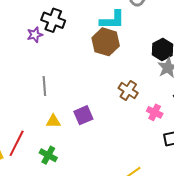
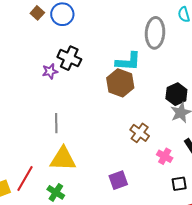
purple square: (83, 115) -> (118, 180), moved
yellow triangle: (53, 121) -> (63, 159), size x1.8

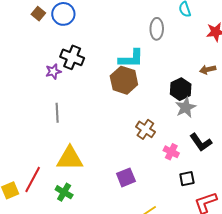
gray ellipse: (155, 33) -> (157, 29), size x0.7
gray line: (56, 123) -> (57, 113), moved

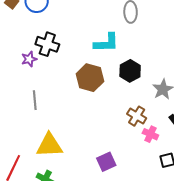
brown hexagon: (124, 80) -> (90, 78), moved
black hexagon: (181, 89) -> (130, 71), moved
brown cross: (145, 129) -> (137, 116), moved

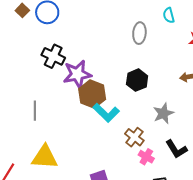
cyan L-shape: (106, 43) -> (106, 113), moved, turned 40
purple star: (29, 59) -> (77, 74), moved, size x1.8
black hexagon: (130, 71) -> (137, 80), moved

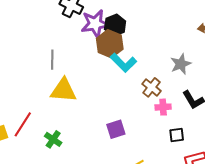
black hexagon: (137, 80) -> (115, 25), moved
yellow triangle: (45, 157) -> (63, 90), moved
pink cross: (146, 157) -> (163, 107), turned -35

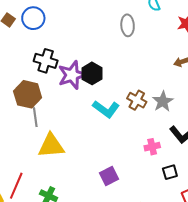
brown hexagon: (110, 44) -> (28, 94), moved
brown cross: (151, 87) -> (137, 100), moved

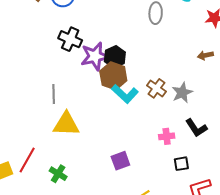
brown hexagon: (28, 94) -> (113, 76), moved

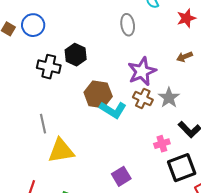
purple star: (95, 56) -> (142, 71), moved
black hexagon: (115, 57) -> (76, 55), moved
black square: (181, 164) -> (182, 168), size x1.8

